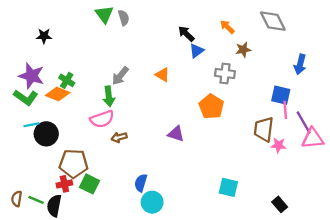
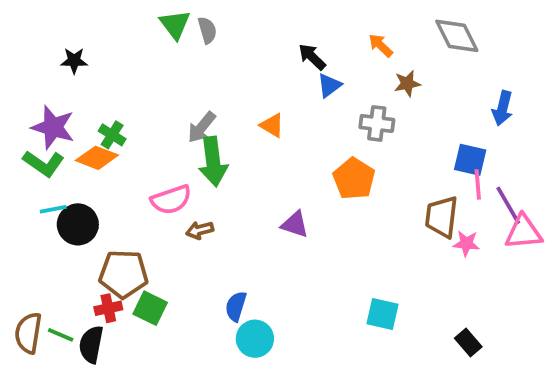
green arrow: (109, 96) -> (213, 162), moved, size x1.4
brown semicircle: (17, 199) -> (28, 333), size x1.5

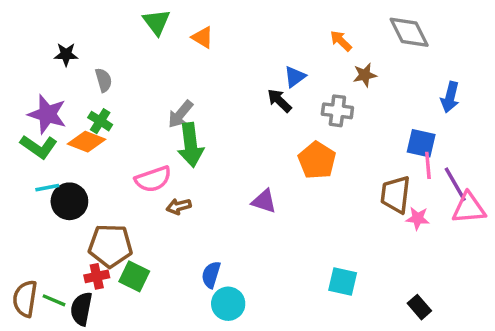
gray semicircle: (207, 30) -> (104, 80), moved
black arrow: (312, 57) -> (279, 101), moved
orange triangle: (272, 125) -> (203, 37), moved

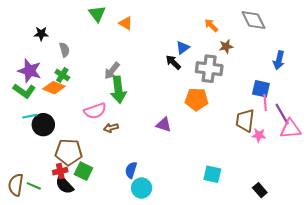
gray cross: (337, 111) -> (209, 69), size x1.4
orange pentagon: (317, 160) -> (196, 99), turned -30
black semicircle: (81, 309) -> (64, 185), moved, turned -54

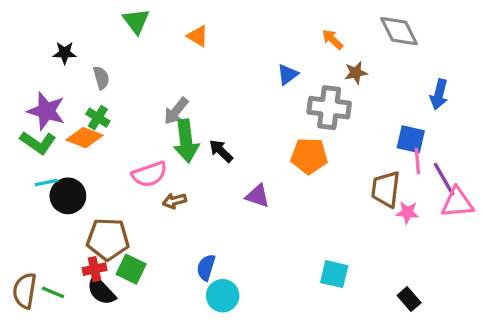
green triangle: (97, 14) -> (136, 21), moved
black arrow: (173, 62) -> (221, 151), moved

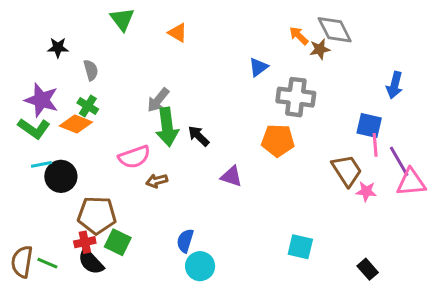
gray diamond: (399, 31) -> (335, 30), moved
brown star: (356, 73) -> (320, 49), moved
brown trapezoid: (386, 189) -> (347, 170), turned 140

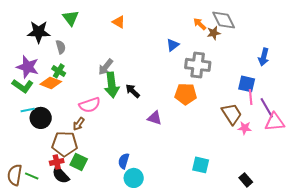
green triangle: (122, 19) -> (71, 18), moved
black star: (58, 48) -> (39, 32), size x1.6
brown arrow: (157, 181) -> (79, 124), moved, turned -40

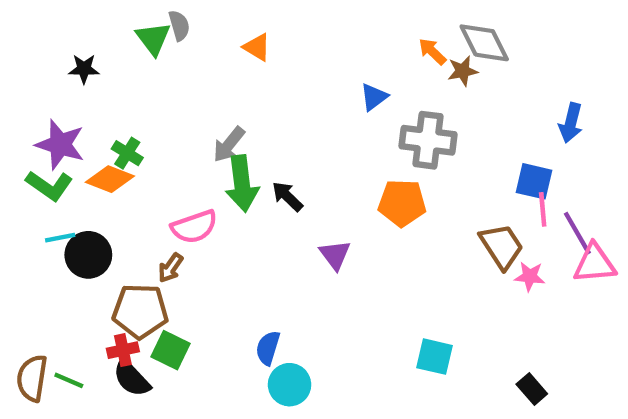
black star: (39, 32) -> (84, 69), size x0.6
gray semicircle: (61, 47) -> (179, 25), moved
purple triangle: (155, 118) -> (335, 255), turned 35

